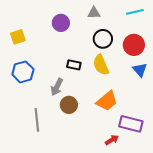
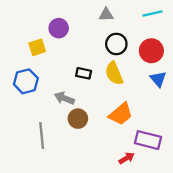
purple circle: (61, 23) -> (59, 28), moved
yellow square: (18, 37) -> (37, 47), moved
gray arrow: (57, 87) -> (64, 98), turned 84

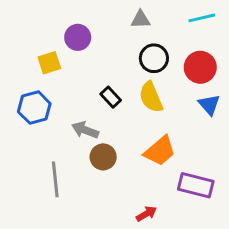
black rectangle: (84, 73) -> (111, 97), turned 35
red arrow: (127, 158) -> (146, 214), moved

